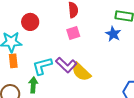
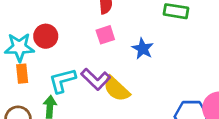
red circle: (30, 22) -> (46, 36), moved
blue star: (113, 34) -> (143, 49), moved

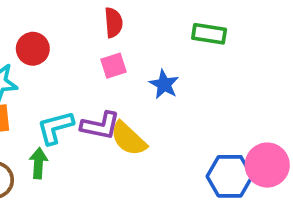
red circle: (46, 36) -> (33, 49), moved
purple L-shape: (96, 79) -> (100, 126), turned -32

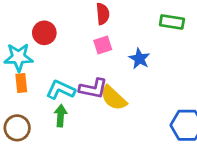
cyan L-shape: (55, 128) -> (61, 90), turned 40
green arrow: (38, 163) -> (61, 116), moved

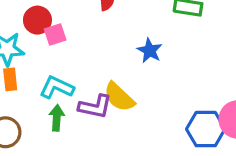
pink square: (103, 45) -> (55, 35), moved
purple L-shape: (93, 89) -> (95, 107), moved

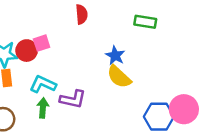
red circle: (37, 20) -> (27, 51), moved
yellow semicircle: (119, 97) -> (119, 77), moved

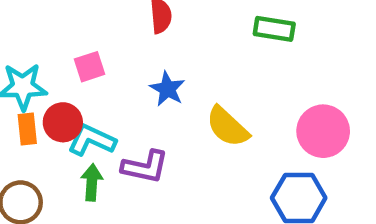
red circle: (27, 51) -> (63, 122), moved
blue star: (115, 56) -> (167, 89), moved
pink circle: (184, 109) -> (323, 131), moved

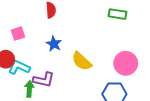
green rectangle: (274, 29) -> (117, 14), moved
green arrow: (92, 182) -> (29, 89), moved

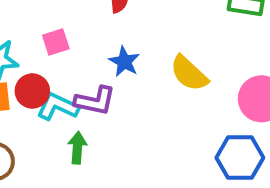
yellow semicircle: (82, 61) -> (189, 73), moved
purple L-shape: (44, 80) -> (95, 101), moved

